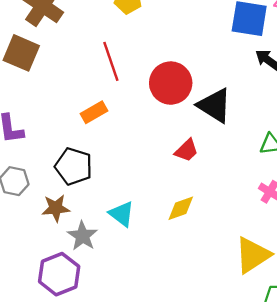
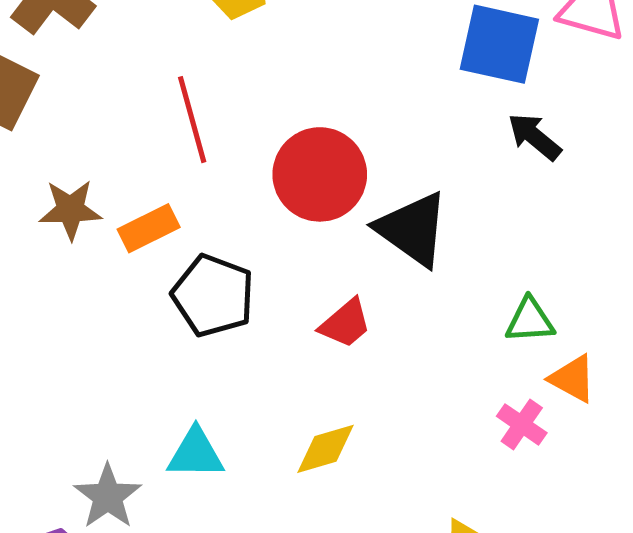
black pentagon: (74, 166) -> (213, 296), moved
brown star: (56, 208) -> (70, 210), moved
cyan triangle: (122, 214) -> (196, 454), turned -40

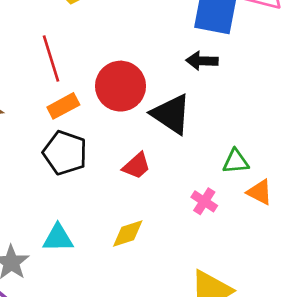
black arrow: (534, 137) -> (202, 61), moved, turned -36
orange rectangle: (149, 228) -> (63, 106), moved
pink cross: (522, 424) -> (204, 201), moved

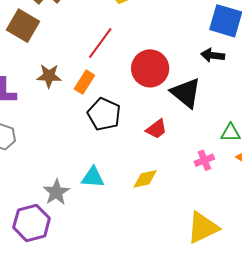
red line: (51, 59) -> (100, 43), turned 48
orange rectangle: (63, 106) -> (84, 82), moved, turned -35
pink cross: (204, 201) -> (204, 160), turned 30

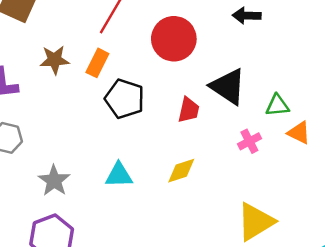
black triangle: (186, 93) -> (228, 87), moved
red trapezoid: (156, 129) -> (189, 110), turned -35
gray star: (56, 192) -> (54, 181), moved

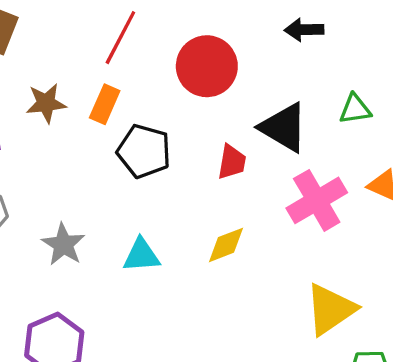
green triangle: (277, 105) -> (355, 109), moved
pink cross: (249, 141) -> (317, 200), size x1.8
gray star: (54, 181) -> (63, 244), moved

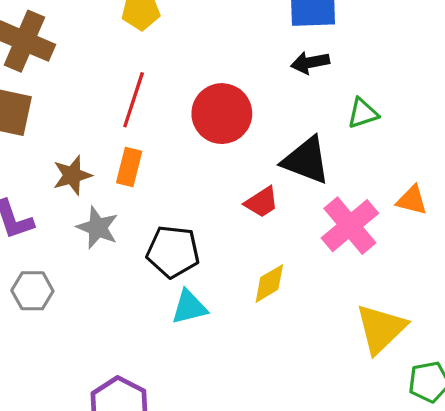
green triangle: (355, 109) -> (363, 113), moved
black pentagon: (144, 151) -> (173, 252), moved
red trapezoid: (232, 162) -> (262, 202), turned 57
gray star: (63, 244) -> (98, 228), moved

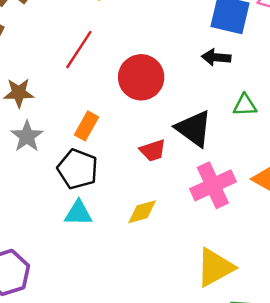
orange rectangle: (129, 167) -> (87, 126), moved

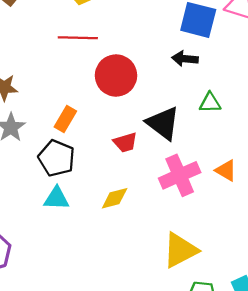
red line: (79, 50) -> (78, 38), moved, turned 57

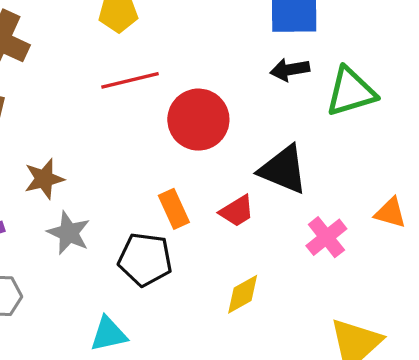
green triangle: (210, 103) -> (351, 92), moved, size x1.6
orange rectangle: (65, 119) -> (174, 209), moved, turned -40
pink cross: (180, 175) -> (326, 237), size x0.7
cyan triangle: (56, 198) -> (108, 334), moved

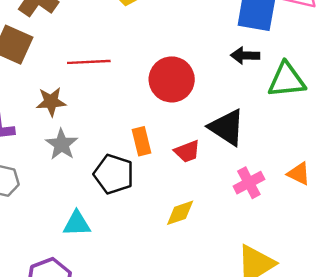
red line: (130, 80) -> (89, 62), moved

